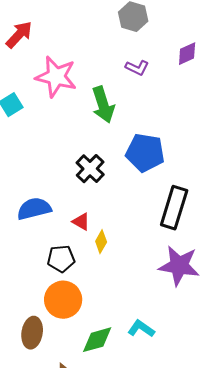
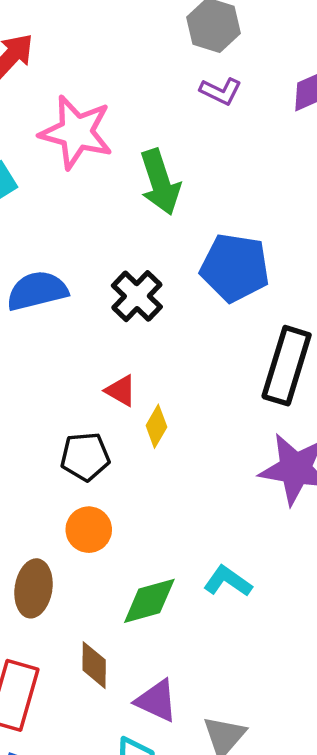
purple L-shape: (137, 68) -> (221, 91), moved
blue semicircle: (34, 209) -> (37, 291), moved
orange circle: (63, 300) -> (89, 530), size x0.7

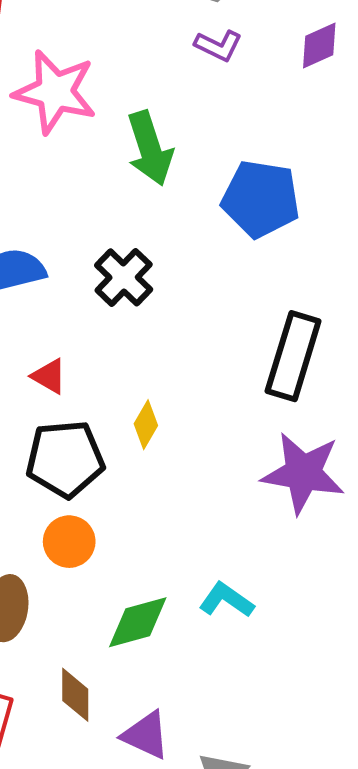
blue pentagon: (235, 268) -> (261, 199), moved
red triangle: (121, 391) -> (49, 376), moved
black pentagon: (85, 457) -> (65, 459), size x1.4

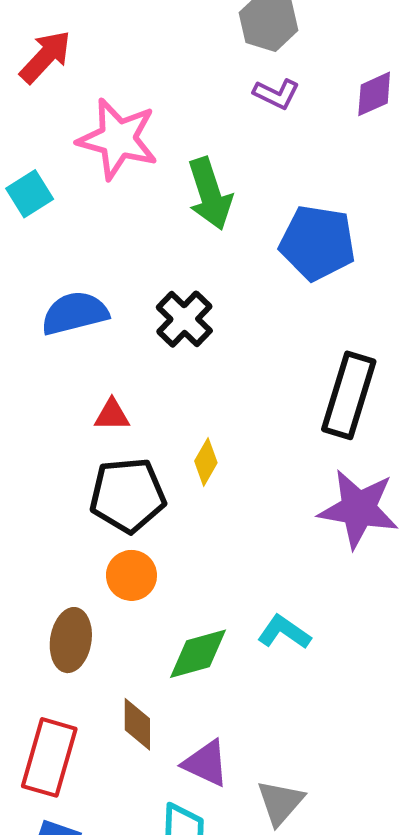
red triangle: (49, 376) -> (112, 415), turned -30

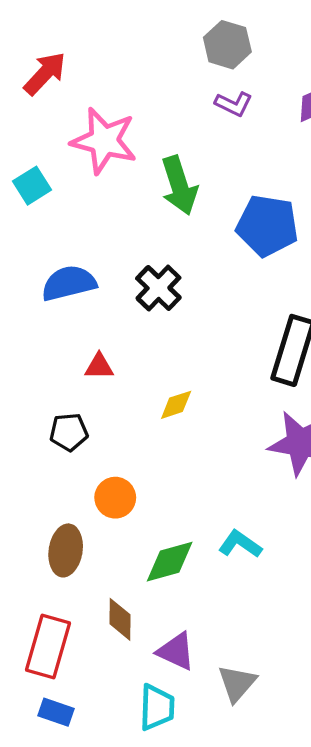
yellow diamond: (206, 462) -> (176, 405), turned 42
black pentagon: (128, 495) -> (69, 432), moved, size x0.6

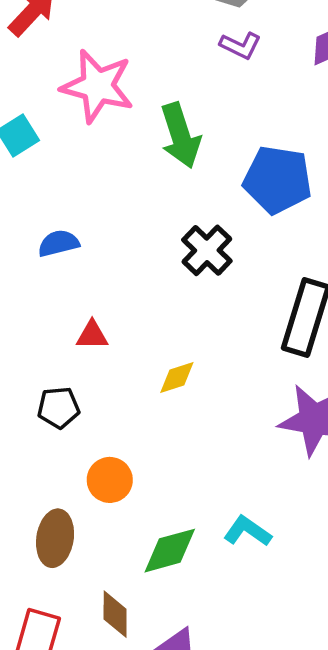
blue semicircle: (69, 283) -> (59, 243), size x0.7
black cross: (158, 288) -> (207, 250), moved

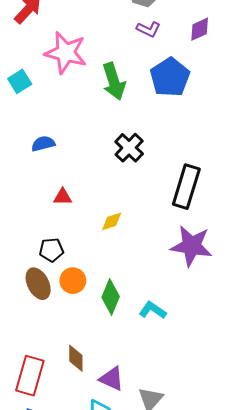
blue pentagon: (278, 180) -> (170, 77), moved, turned 30
black pentagon: (59, 408) -> (51, 250), moved
brown ellipse: (55, 538) -> (38, 284), moved, turned -36
green diamond: (170, 551) -> (111, 297), moved, turned -52

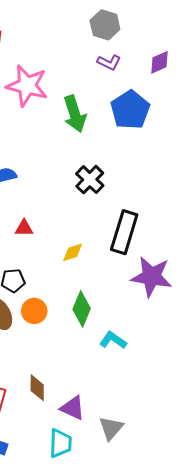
black rectangle: (186, 187) -> (124, 232), moved
green diamond: (111, 297) -> (82, 309), moved

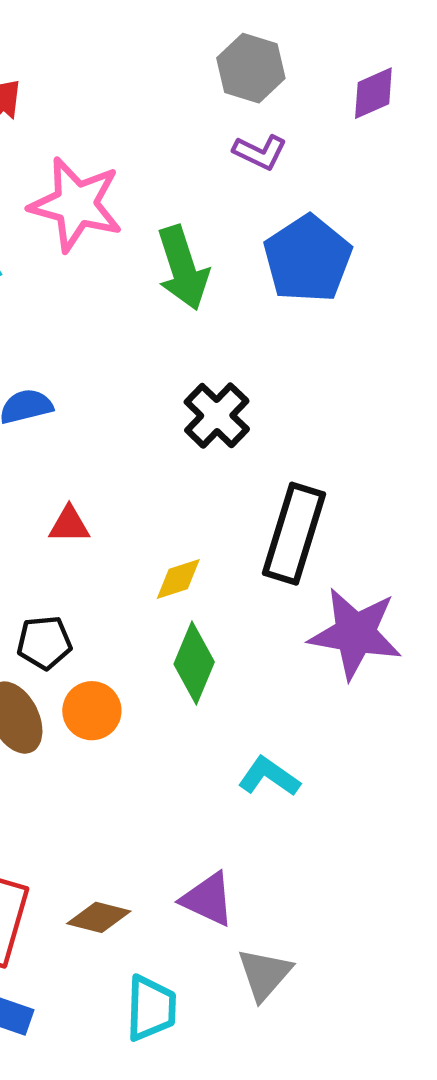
purple diamond: (159, 62) -> (373, 93), moved
green diamond: (82, 309) -> (194, 663), moved
brown diamond: (37, 388) -> (99, 917), moved, turned -76
purple triangle: (73, 408) -> (208, 899), moved

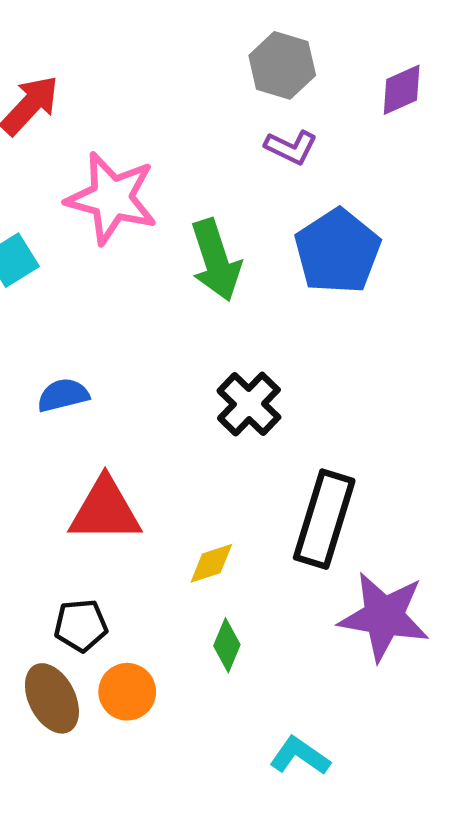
red triangle: (69, 525) -> (105, 510), size x1.8
green diamond: (194, 663) -> (227, 645), size x0.7

